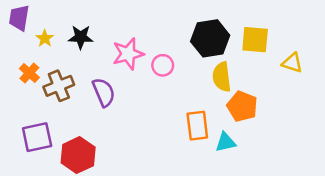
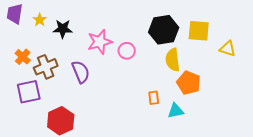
yellow star: (45, 38) -> (40, 20), moved
orange rectangle: (197, 126) -> (154, 98), size x0.6
purple square: (37, 137) -> (29, 92), moved

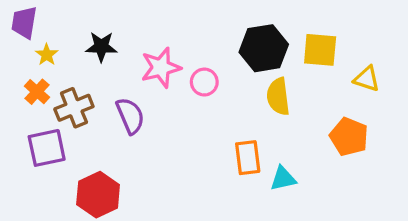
yellow star: (40, 20) -> (47, 55), moved
orange pentagon: (189, 83) -> (349, 137), moved
orange rectangle: (154, 98) -> (248, 158), size x1.5

